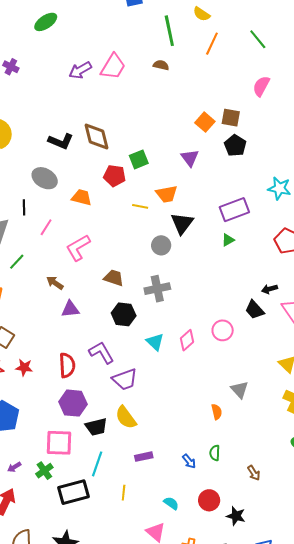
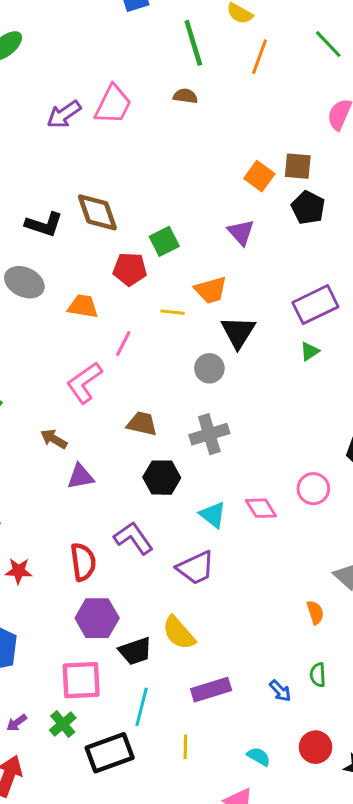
pink line: (46, 227) -> (123, 344), moved
pink diamond: (187, 340) -> (261, 508), turned -75
purple trapezoid: (125, 379) -> (196, 568), moved
purple rectangle: (144, 457) -> (211, 690), size x1.4

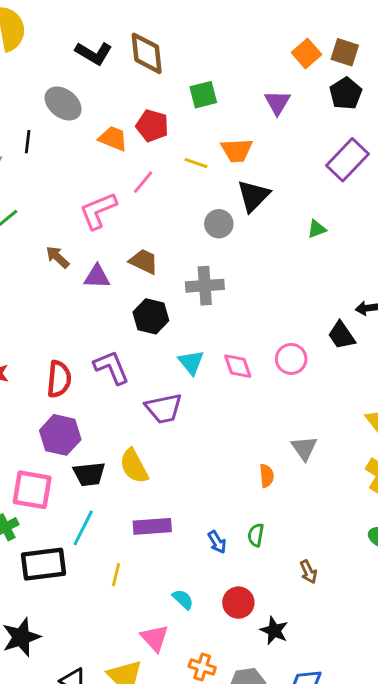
red pentagon: (130, 269) -> (152, 126), moved
purple rectangle: (315, 305) -> (347, 160), moved, turned -33
purple triangle: (80, 477) -> (97, 277), moved

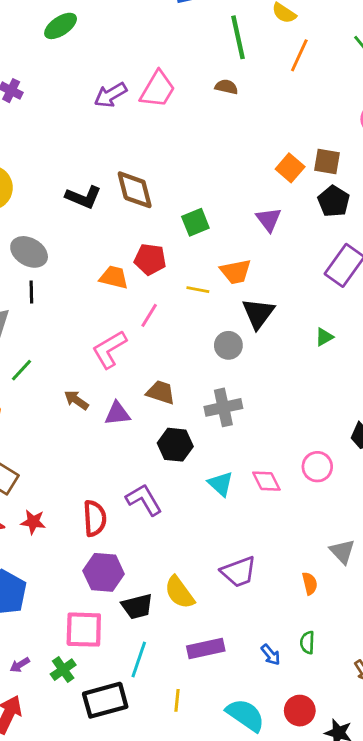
gray ellipse: (63, 104) -> (29, 252), moved
purple trapezoid: (164, 408) -> (239, 572), moved
cyan semicircle: (183, 599) -> (245, 715), size x1.8

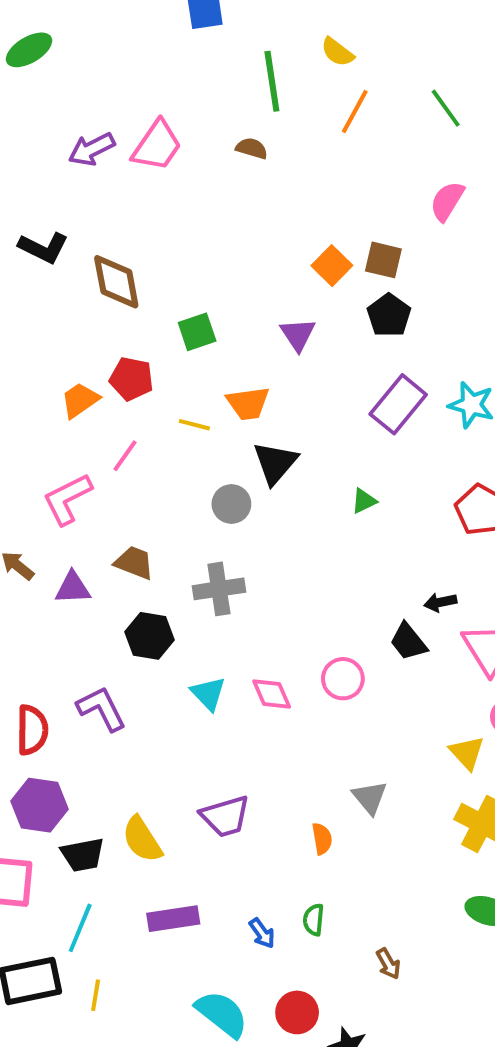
black L-shape: (83, 197) -> (43, 248), moved
orange trapezoid: (114, 277) -> (80, 400), turned -52
yellow line: (177, 700) -> (96, 995), moved

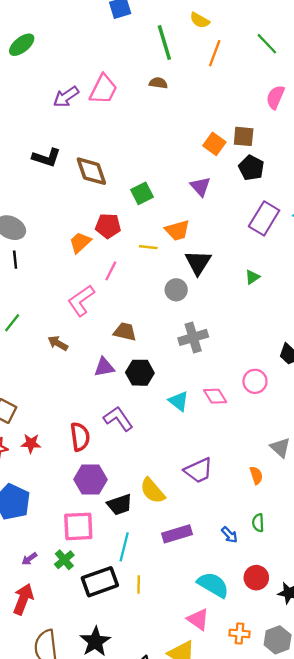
purple triangle: (73, 588) -> (104, 367), moved
gray cross: (219, 589) -> (193, 337), moved

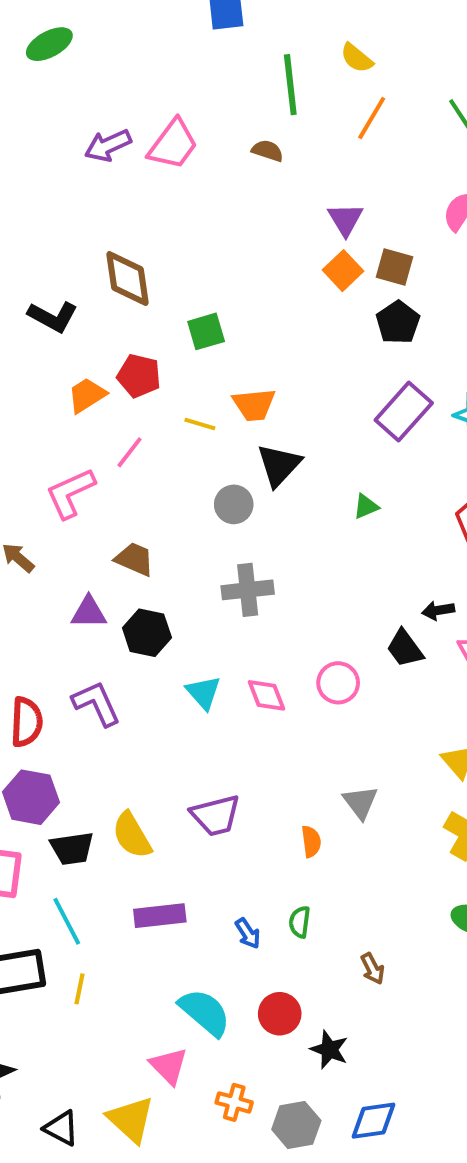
black L-shape: (46, 158) -> (53, 317), moved
purple triangle: (200, 186) -> (345, 219), moved
cyan line: (124, 547) -> (67, 921), turned -52

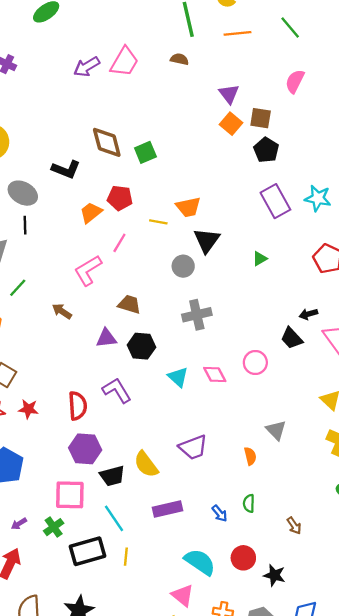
orange line: (372, 118) -> (238, 33), turned 60
green square: (206, 331) -> (145, 152), moved
purple rectangle: (404, 411) -> (275, 201), turned -64

